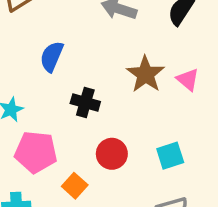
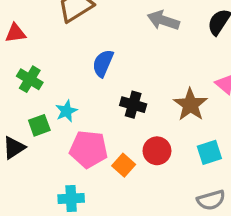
brown star: (145, 74) -> (190, 105), moved
orange square: (75, 186) -> (124, 165), moved

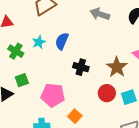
cyan star: (66, 111) -> (39, 42), moved
red circle: (157, 151) -> (107, 93), moved
orange square: (124, 165) -> (75, 116), moved

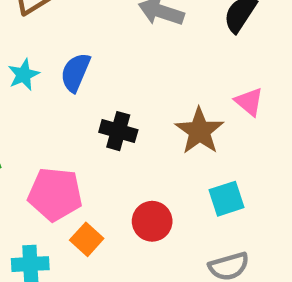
red circle: (107, 93) -> (152, 221), moved
orange square: (75, 116) -> (87, 239), moved

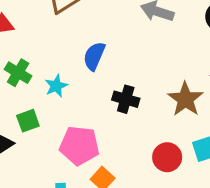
cyan star: (24, 75) -> (56, 86), moved
red circle: (152, 221) -> (167, 157), moved

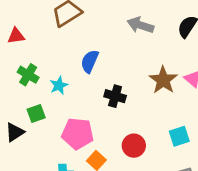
brown star: (185, 99) -> (163, 80), moved
red circle: (167, 157) -> (134, 146), moved

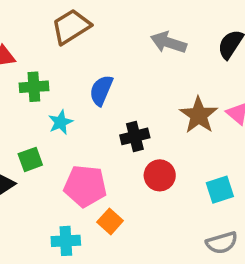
green cross: (28, 75) -> (34, 87), moved, turned -35
black cross: (115, 96) -> (135, 136), turned -30
red circle: (134, 146) -> (160, 175), moved

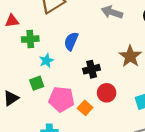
green square: (30, 159) -> (37, 83), moved
orange square: (110, 221) -> (85, 108), moved

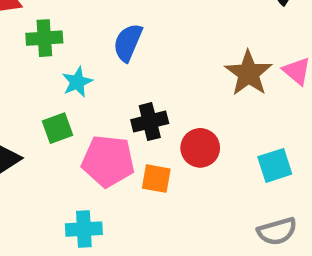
black cross: (92, 69) -> (150, 122), moved
orange square: (85, 108) -> (156, 179), turned -32

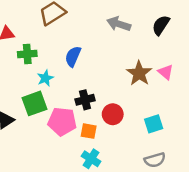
green square: (58, 128) -> (34, 103), size x1.5
cyan cross: (84, 229) -> (91, 159), moved, turned 36

